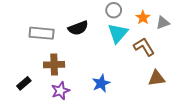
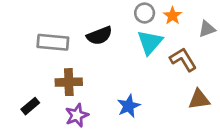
orange star: (143, 18) -> (172, 16), moved

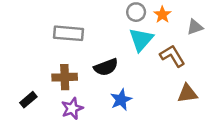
black semicircle: (99, 36) -> (106, 67), moved
gray rectangle: (53, 42) -> (68, 33), moved

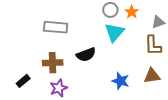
brown L-shape: (172, 56) -> (153, 45), moved, turned -150
blue star: (121, 100) -> (121, 81), moved, turned -30

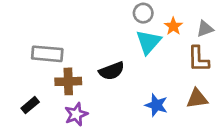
orange star: (132, 12) -> (173, 26), moved
gray rectangle: (56, 27) -> (47, 54), moved

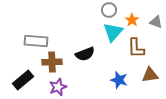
gray triangle: (205, 29) -> (156, 22), turned 40
brown L-shape: (198, 59) -> (136, 48), moved
black rectangle: (30, 105) -> (23, 80), size x1.5

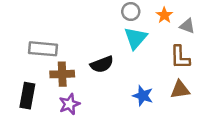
orange star: (132, 20) -> (164, 15), moved
brown L-shape: (136, 48) -> (180, 57), moved
black rectangle: (23, 80) -> (27, 96), turned -40

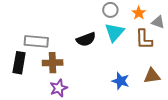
brown L-shape: (180, 57) -> (144, 39), moved
black semicircle: (102, 64) -> (86, 39), moved
black rectangle: (27, 96) -> (19, 63), moved

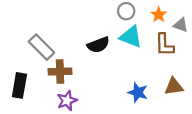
cyan triangle: (114, 32) -> (131, 37), turned -50
gray rectangle: (36, 41) -> (41, 47), turned 40
black rectangle: (19, 63) -> (19, 85), moved

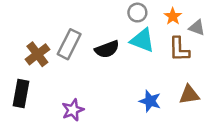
gray rectangle: (41, 47) -> (69, 44), moved, turned 72
brown cross: (60, 72) -> (37, 54), moved, turned -35

